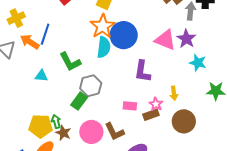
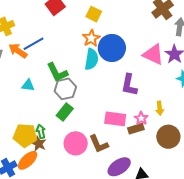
orange star: (103, 26) -> (91, 38), size x0.7
blue line: (45, 34) -> (33, 44), turned 40
gray hexagon: (91, 86) -> (65, 89), moved
pink rectangle: (130, 106) -> (115, 119), size x1.5
brown star: (63, 133) -> (39, 144), moved

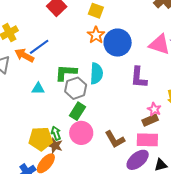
cyan semicircle: (92, 59) -> (96, 74), moved
green L-shape: (57, 72) -> (66, 73), turned 125
pink rectangle: (115, 119) -> (147, 140), moved
pink circle: (76, 143) -> (81, 133), moved

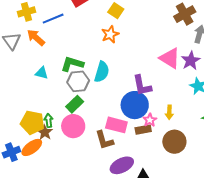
blue circle: (118, 43) -> (135, 105), moved
blue line: (39, 47) -> (53, 19), moved
purple L-shape: (139, 77) -> (142, 85), turned -30
pink rectangle: (147, 140) -> (116, 125), moved

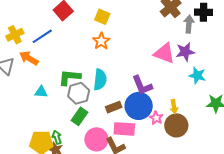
purple star: (191, 61) -> (185, 52), turned 30
pink circle: (73, 126) -> (96, 139), moved
brown rectangle: (143, 130) -> (114, 107), moved
brown circle: (174, 142) -> (176, 125), moved

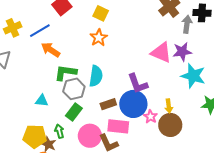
orange arrow: (29, 58) -> (51, 50), moved
cyan star: (197, 75) -> (193, 76), size x1.4
cyan triangle: (41, 92) -> (42, 101), moved
green arrow: (57, 137) -> (59, 131), moved

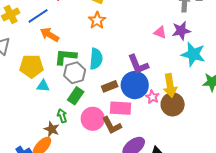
pink triangle: (161, 52) -> (160, 32), size x0.6
yellow arrow: (169, 106) -> (170, 86), size x1.6
yellow pentagon: (35, 136) -> (31, 66), moved

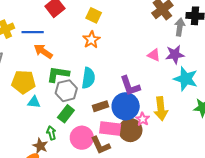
blue line: (38, 16) -> (33, 32), turned 30
brown circle: (173, 104) -> (130, 130), moved

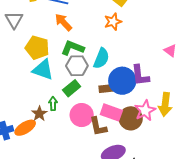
cyan triangle: (34, 102) -> (43, 70), size x1.6
blue circle: (126, 106) -> (122, 81), moved
pink star: (143, 119) -> (145, 110), size x1.5

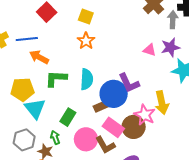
gray hexagon: (77, 66) -> (24, 140), moved
cyan triangle: (43, 70) -> (35, 109), turned 50
pink rectangle: (111, 112) -> (113, 127), turned 35

